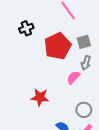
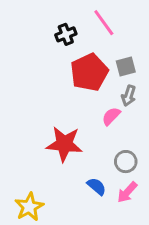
black cross: (26, 28) -> (66, 34), moved
red star: (40, 97) -> (64, 144), size x1.4

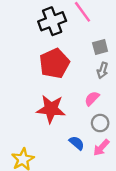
black cross: (66, 34) -> (52, 21), size x1.6
red pentagon: (89, 72) -> (54, 63), moved
pink semicircle: (111, 116) -> (92, 98), moved

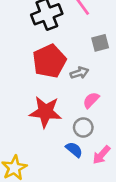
gray arrow: (102, 70) -> (79, 73), moved, turned -126
gray circle: (100, 123) -> (83, 127), moved

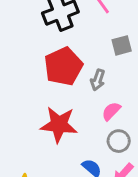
gray arrow: (79, 73) -> (98, 80), turned 126
gray circle: (83, 127) -> (119, 141), moved

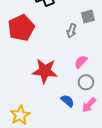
red pentagon: (63, 66) -> (21, 28), moved
gray arrow: (98, 80) -> (72, 31), moved

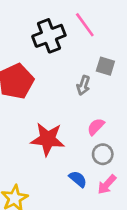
gray square: (88, 16) -> (105, 66), turned 32

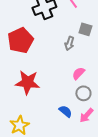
red star: (48, 139) -> (27, 82), moved

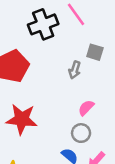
gray circle: (83, 93) -> (81, 133), moved

